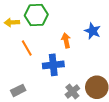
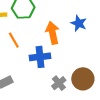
orange arrow: (66, 41) -> (53, 33), size x1.5

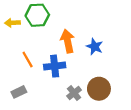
blue star: (79, 23) -> (95, 47), moved
orange line: (14, 40) -> (28, 60), moved

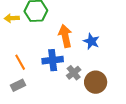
orange line: (28, 60) -> (20, 62), moved
gray cross: (74, 93) -> (74, 73), moved

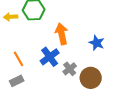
blue star: (91, 41) -> (97, 43), moved
blue cross: (53, 60) -> (50, 57), turned -30

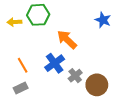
orange arrow: (62, 34) -> (67, 40), turned -35
blue star: (97, 43) -> (103, 20), moved

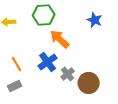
green hexagon: (38, 15) -> (44, 15), moved

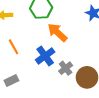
orange line: (17, 64) -> (13, 47), moved

